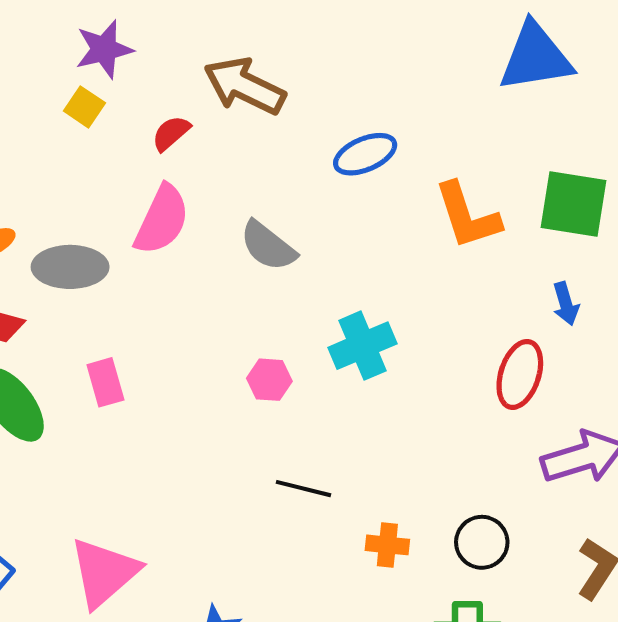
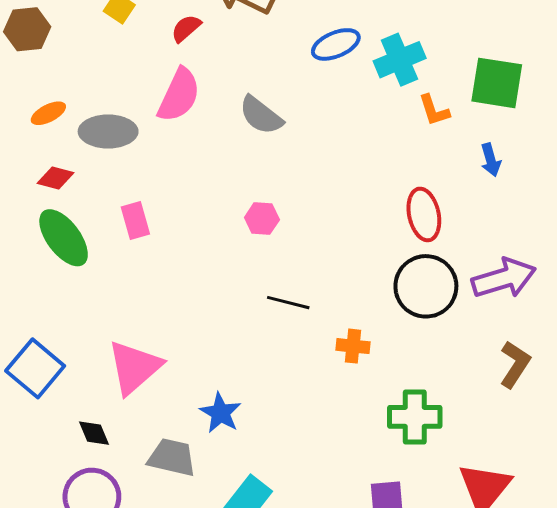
orange L-shape: (467, 216) -> (434, 110), moved, size x0.6
cyan cross: (362, 346) -> (400, 60), moved
red ellipse: (520, 374) -> (424, 214), moved, turned -30
black circle: (482, 542) -> (426, 286), moved, size x1.5

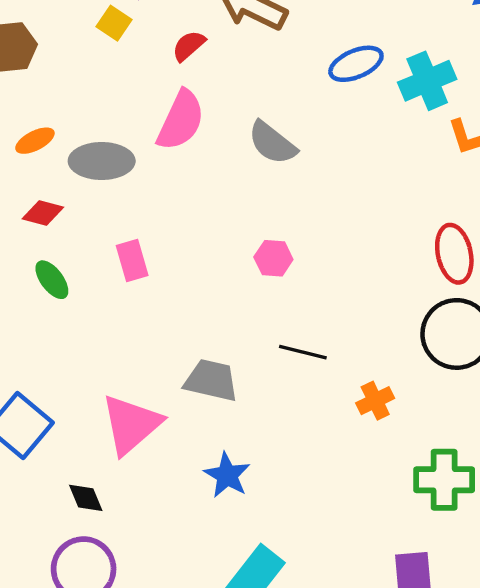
green ellipse: (64, 238) -> (52, 280), size x0.6
orange cross: (353, 346) -> (375, 401), turned -32
gray trapezoid: (172, 457) -> (211, 380), moved

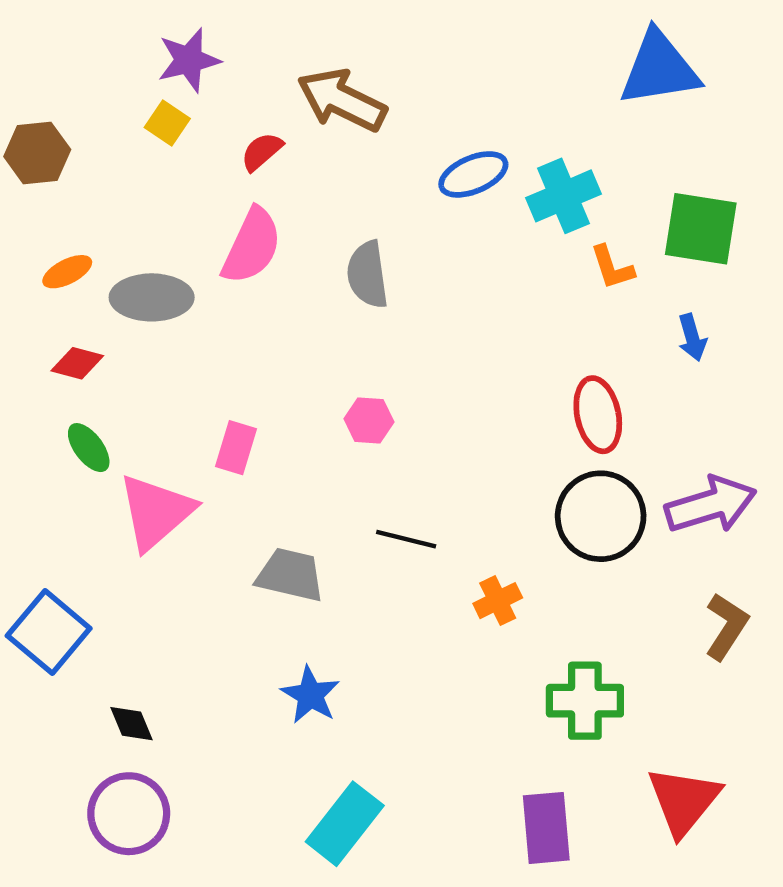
gray semicircle: (272, 143) -> (368, 275), turned 44
pink rectangle: (132, 260) -> (236, 448), moved, turned 33
pink triangle: (131, 424) -> (156, 512), moved

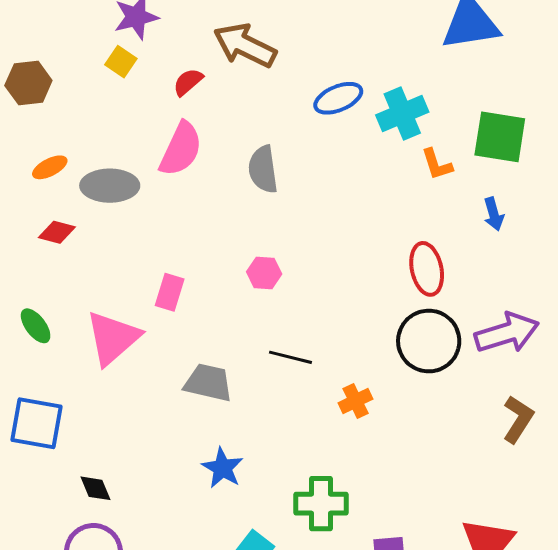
green ellipse: (89, 448) -> (36, 326), moved
blue square: (49, 632) -> (37, 423), turned -30
green cross: (585, 701) -> (321, 504), moved

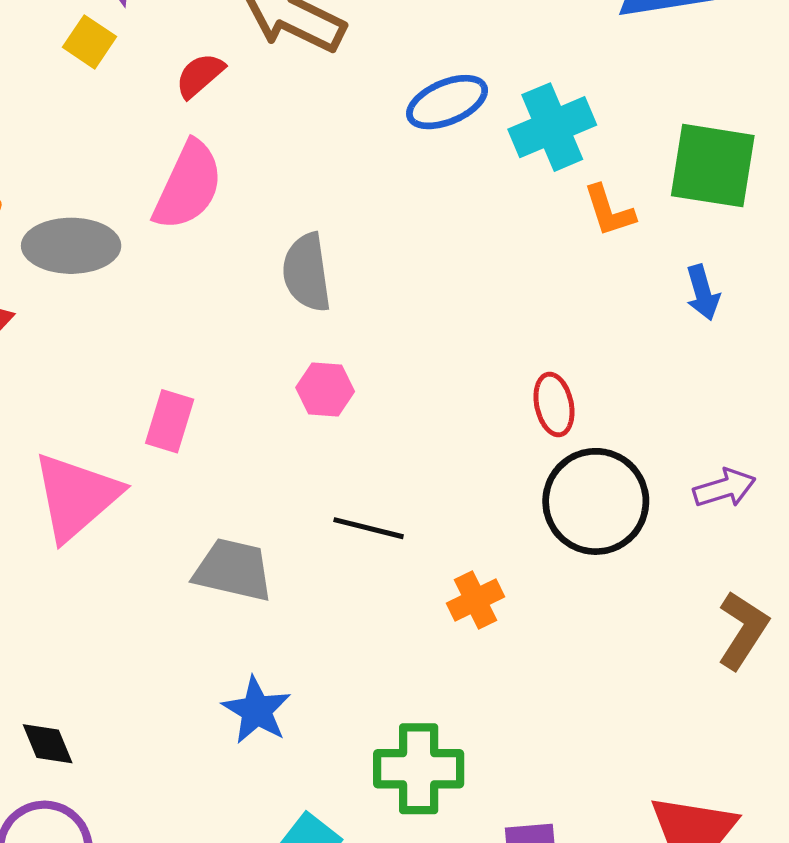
gray semicircle: (263, 169) -> (307, 272), moved
red ellipse: (427, 269) -> (554, 405), moved, size x0.7
purple arrow: (507, 333) -> (724, 488), size x0.6

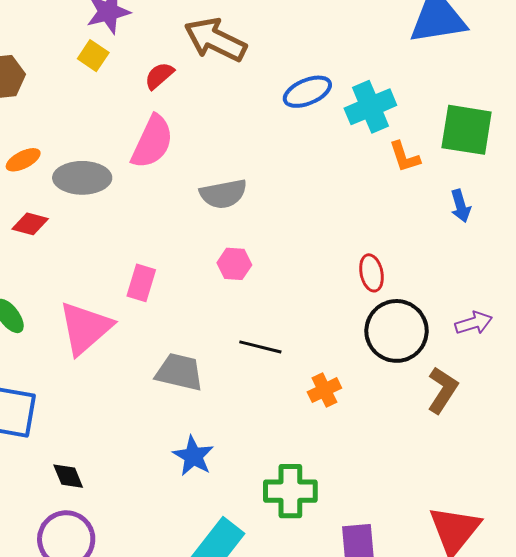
gray semicircle: (307, 272) -> (223, 194), turned -93
brown L-shape: (743, 630) -> (443, 390), moved

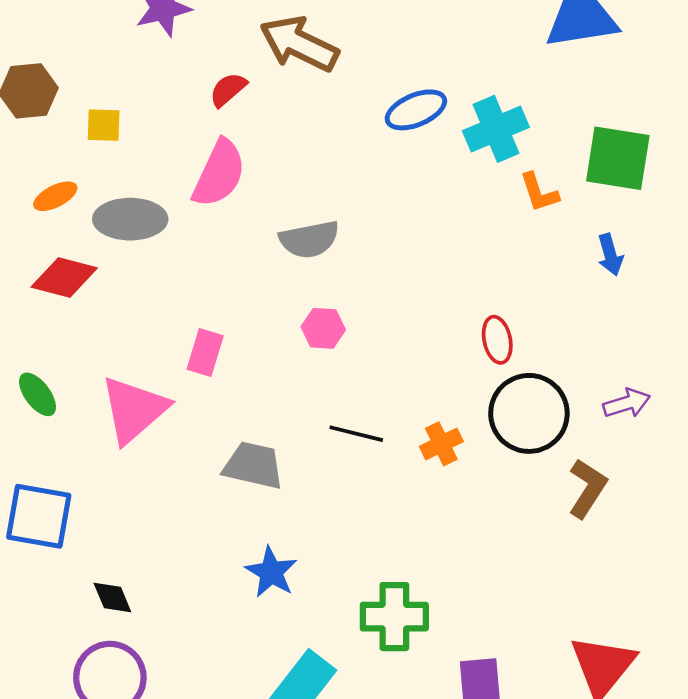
yellow square: (93, 56) -> (104, 125), moved, turned -32
red diamond: (30, 224) -> (64, 278), size x1.4
orange cross: (324, 390) -> (441, 444), moved

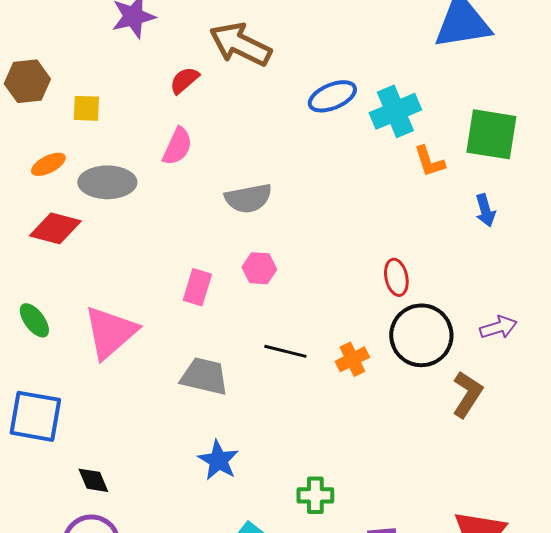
pink semicircle: (219, 173) -> (177, 146), size x0.7
pink rectangle: (205, 352) -> (197, 287), moved
green cross: (394, 617) -> (315, 495), size x0.7

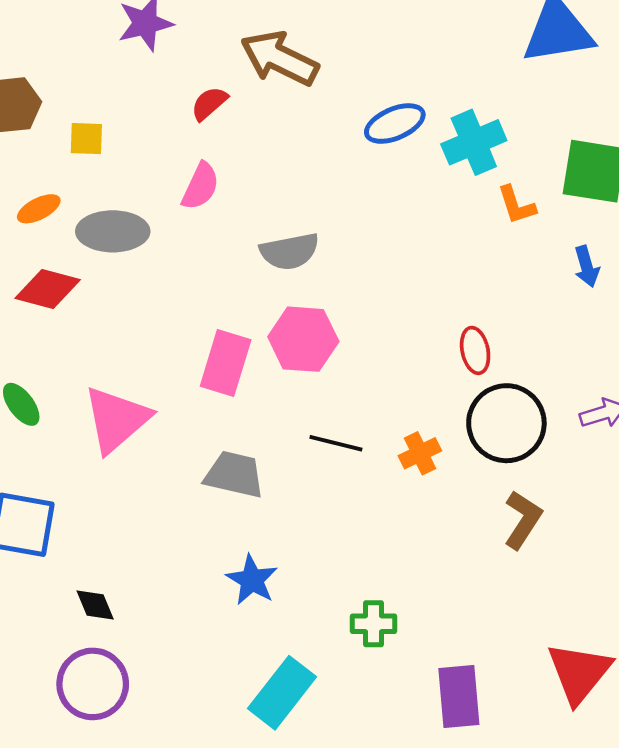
pink hexagon: (259, 268) -> (303, 339), size x1.6
pink rectangle: (197, 287) -> (226, 363), size x1.4
brown L-shape: (467, 394) -> (523, 520), moved

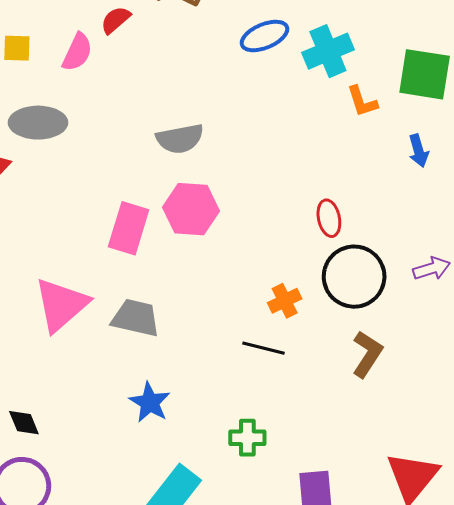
pink semicircle: (200, 186) -> (77, 52), moved
pink triangle: (116, 419) -> (61, 305), moved
black line: (336, 443) -> (263, 348), moved

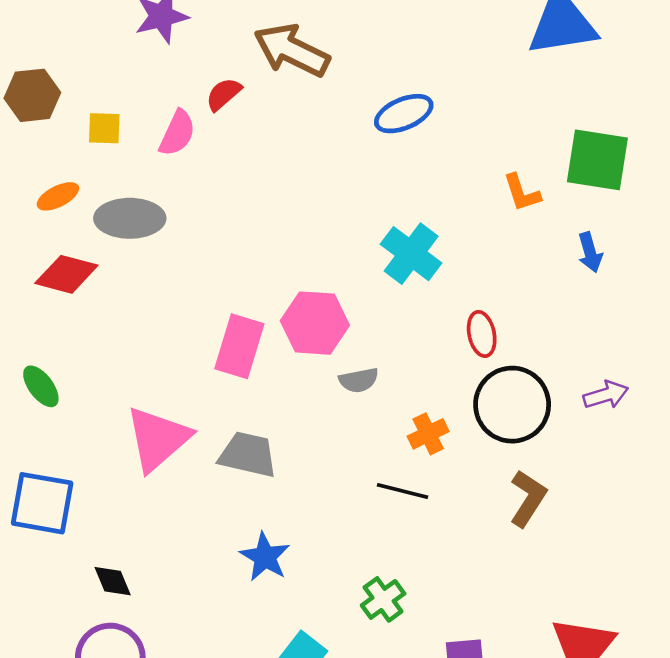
cyan cross: (328, 51) -> (411, 254), moved, turned -30
gray semicircle: (180, 139) -> (359, 380), moved, size x0.7
green cross: (247, 438) -> (383, 599), turned -36

